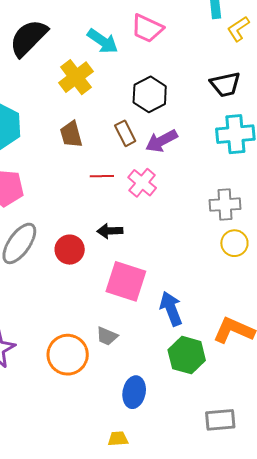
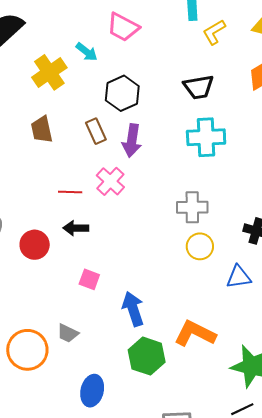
cyan arrow: (103, 41) -> (87, 52), moved, size x0.7
purple arrow: (162, 141) -> (132, 140), turned -56
red line: (102, 176) -> (70, 192), moved
pink square: (126, 281) -> (89, 279), size x0.5

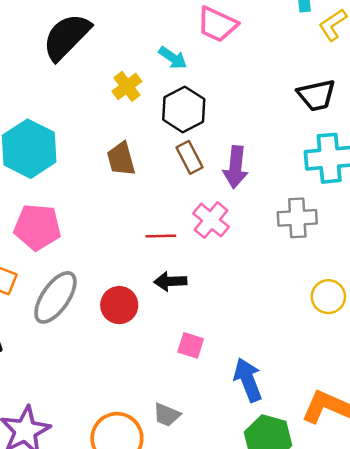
yellow cross: (49, 72) -> (127, 86), size x0.7
black hexagon: (122, 93) -> (184, 109), moved
gray cross: (192, 207) -> (297, 218), moved

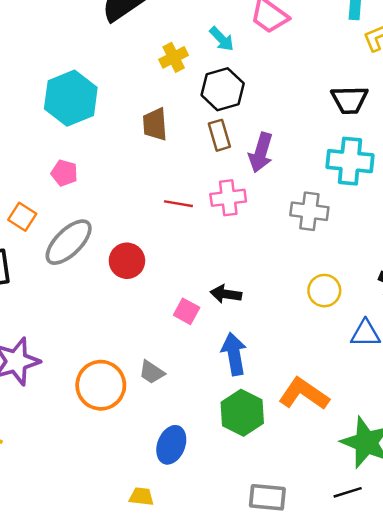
pink cross: (211, 220) -> (228, 198), turned 32
pink pentagon: (37, 227) -> (64, 173), size x0.6
black arrow: (170, 281) -> (226, 294), moved

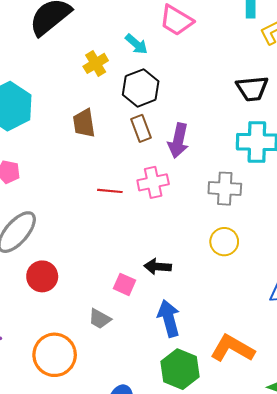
red circle: (127, 261) -> (42, 276), moved
yellow circle: (324, 291) -> (224, 242), moved
gray trapezoid: (152, 372) -> (100, 319), moved

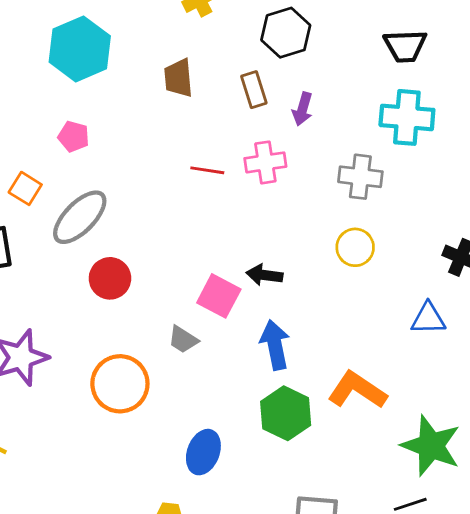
black hexagon: (141, 88) -> (286, 33), moved
purple arrow: (178, 141) -> (303, 109), size x0.7
pink square: (124, 284) -> (219, 296), size x1.4

